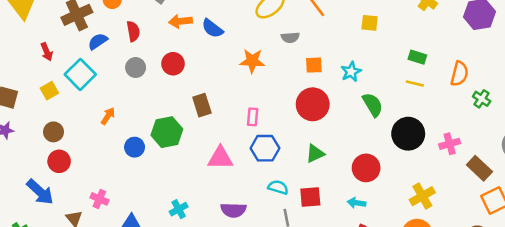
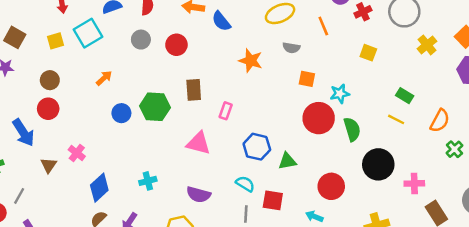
red circle: (313, 104) -> (319, 118), moved
pink rectangle: (253, 117) -> (226, 111), moved
blue hexagon: (265, 148) -> (257, 147), moved

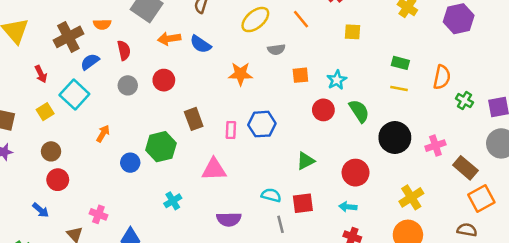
red circle: (319, 118) -> (323, 110), size x0.7
blue arrow: (23, 133) -> (41, 210), size x0.6
blue hexagon: (257, 147) -> (262, 124), moved
cyan cross: (148, 181) -> (173, 201), moved

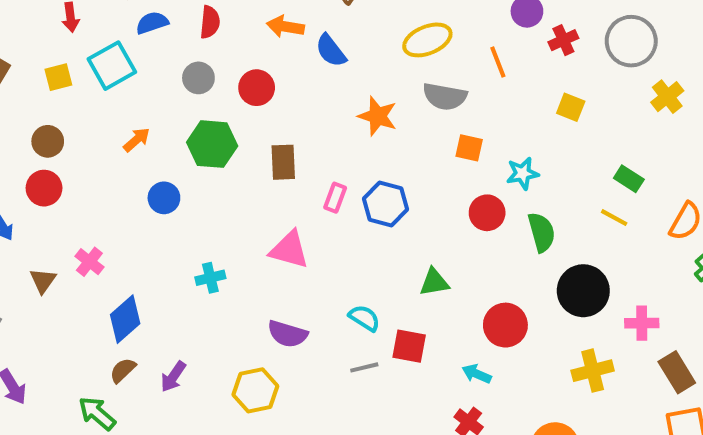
gray semicircle: (276, 49) -> (445, 96), size x1.5
green hexagon: (161, 147) -> (212, 144), moved
yellow cross: (411, 197) -> (593, 371), moved
gray line: (281, 224) -> (364, 367), turned 72

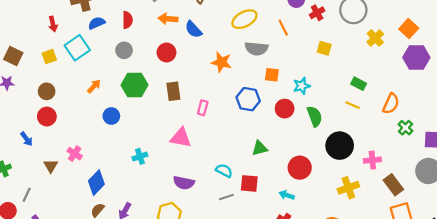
red circle: (257, 88) -> (166, 52), moved
blue hexagon: (386, 204) -> (248, 99), moved

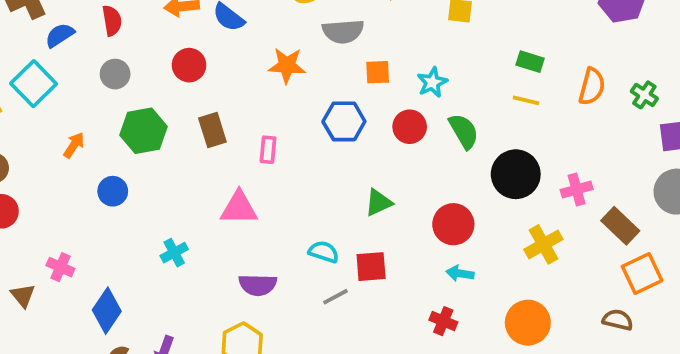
green cross: (405, 128) -> (644, 95), moved
cyan arrow: (287, 195) -> (460, 273), moved

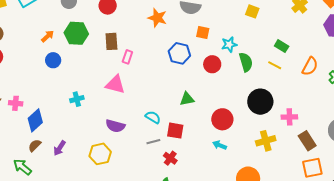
green semicircle: (464, 131) -> (246, 62), moved
orange arrow: (74, 145) -> (48, 36), moved
pink rectangle: (268, 150) -> (127, 57), moved
pink cross: (60, 267) -> (16, 103), moved, turned -32
red cross: (443, 321) -> (170, 158), moved

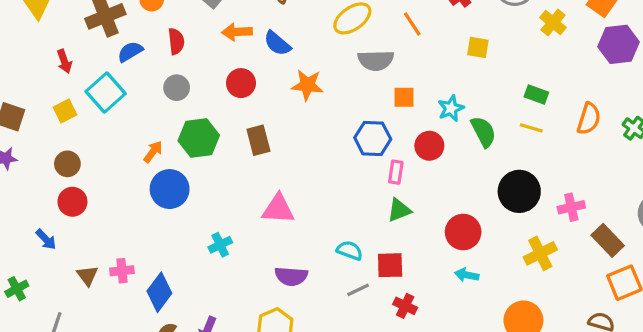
orange star: (157, 18) -> (307, 85), moved
pink rectangle: (127, 57) -> (396, 172), moved
blue circle: (53, 60) -> (170, 189), size x1.5
red cross: (170, 158) -> (405, 306), moved

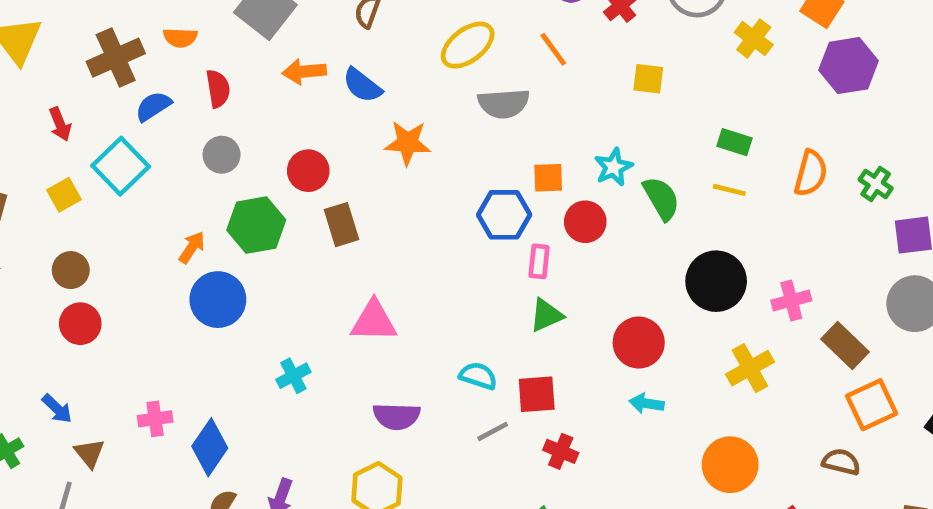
red circle: (241, 83) -> (308, 171), moved
orange square: (404, 97) -> (548, 178), moved
blue arrow: (46, 239) -> (57, 409), moved
brown triangle: (87, 276) -> (89, 453), moved

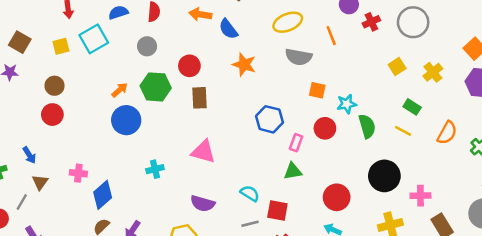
yellow cross: (754, 39) -> (433, 72), moved
yellow square: (648, 79) -> (397, 66), moved, turned 36
orange square: (548, 178) -> (317, 90), moved
blue hexagon: (504, 215) -> (269, 119), moved

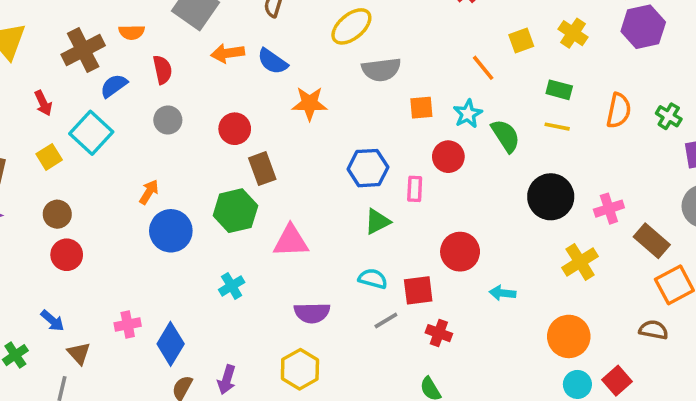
orange line: (331, 36) -> (483, 68), moved
yellow square: (397, 66) -> (521, 41), turned 30
green hexagon: (156, 87) -> (235, 211), moved
green triangle: (293, 171) -> (377, 221), moved
red circle: (337, 197) -> (460, 252), moved

